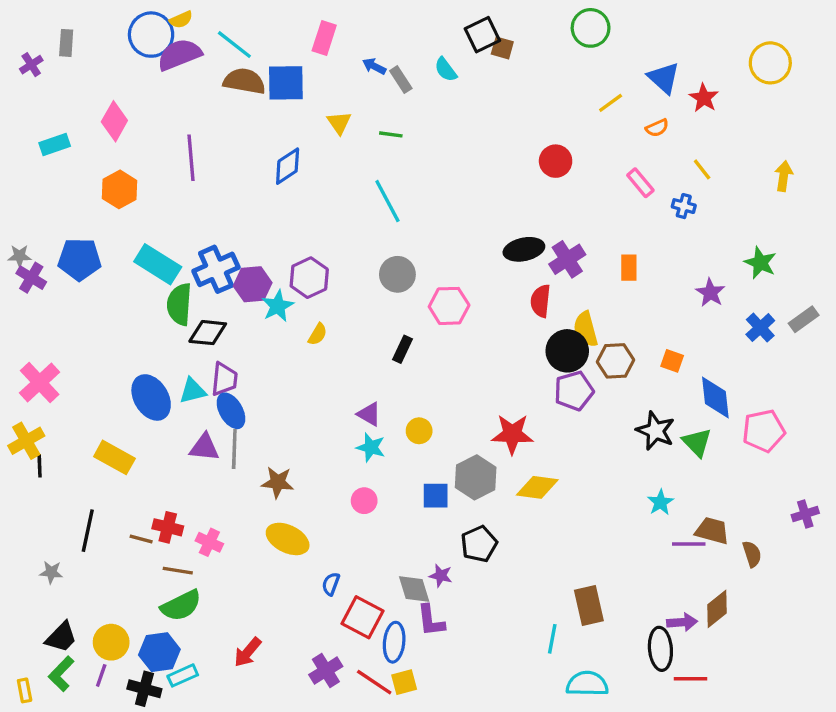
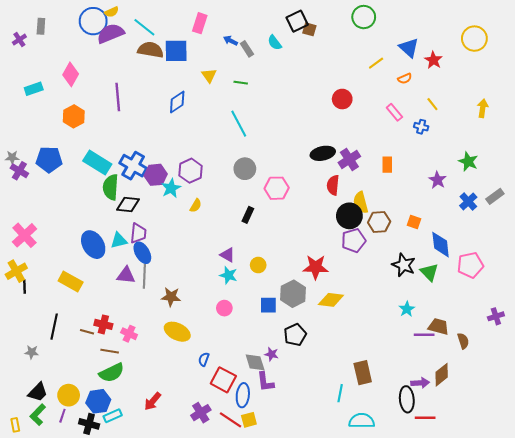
blue cross: (216, 269) -> (133, 166), turned -36

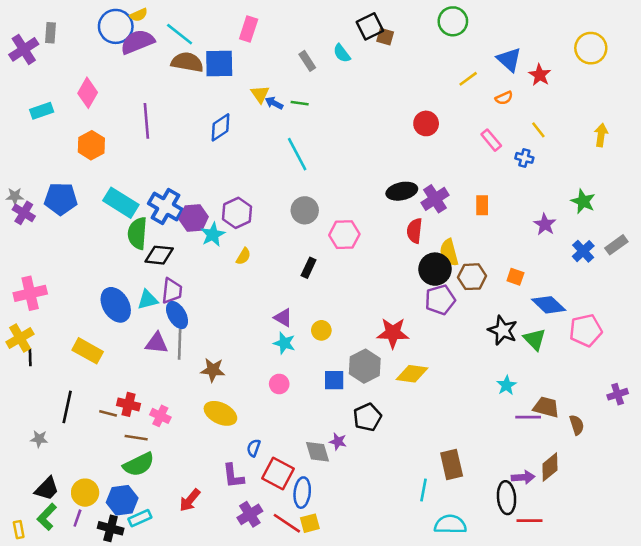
purple cross: (19, 40) -> (24, 49), size x1.6
blue arrow: (230, 41) -> (274, 103), moved
pink cross: (24, 235) -> (30, 293), turned 30
blue diamond: (441, 245) -> (549, 305), turned -40
purple L-shape: (265, 382) -> (233, 476), moved

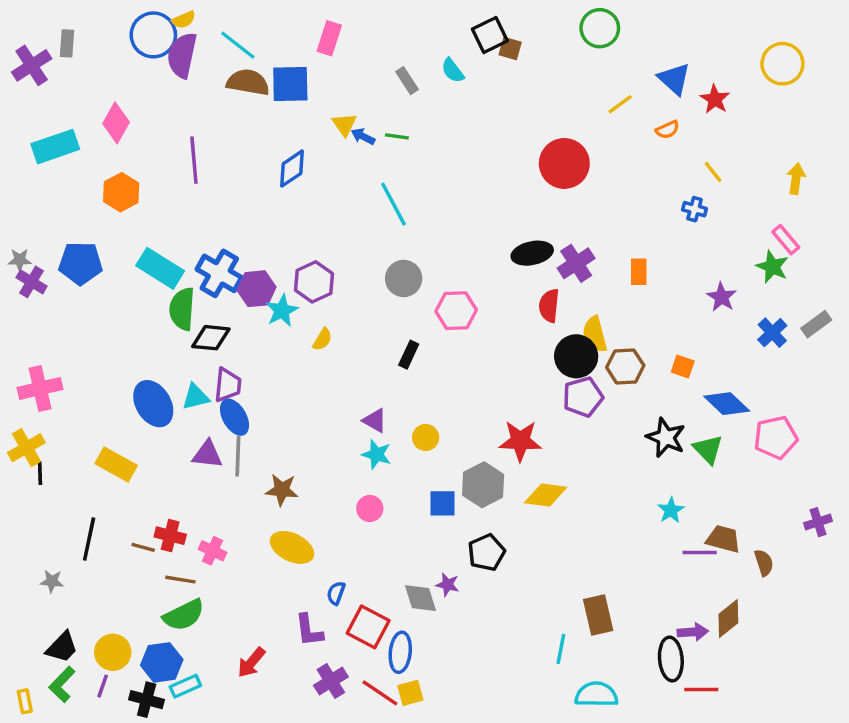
purple semicircle: (137, 42) -> (182, 55), turned -56
cyan rectangle: (42, 111) -> (55, 147), size x1.5
red circle: (426, 123) -> (564, 163), size x1.5
pink rectangle: (491, 140) -> (786, 240), moved

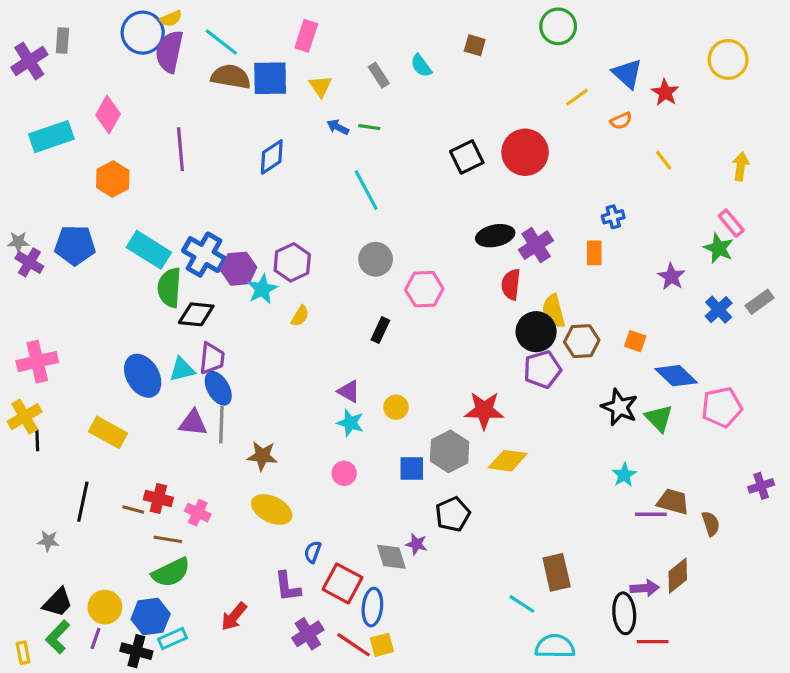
black square: (490, 35) -> (467, 157), moved
yellow triangle: (344, 125) -> (320, 86), moved
blue cross: (695, 209) -> (613, 217), moved, turned -30
cyan line: (561, 649) -> (522, 604), turned -68

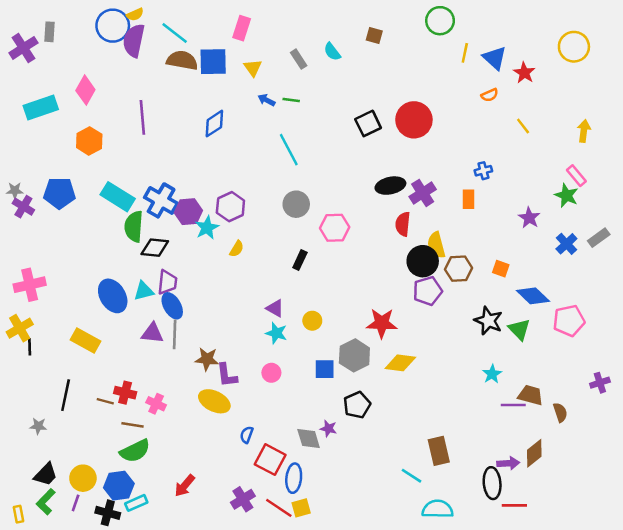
yellow line: (577, 97) -> (465, 53), moved, turned -42
purple L-shape: (287, 587) -> (227, 375), moved

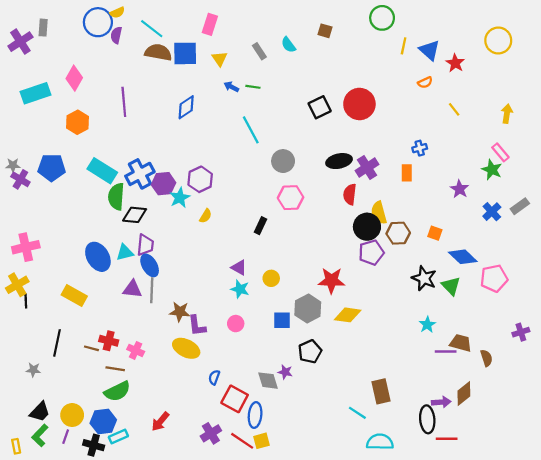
purple semicircle: (134, 40) -> (116, 35), size x0.6
blue cross: (161, 200) -> (140, 174), turned 32
gray circle: (296, 204) -> (283, 161), moved

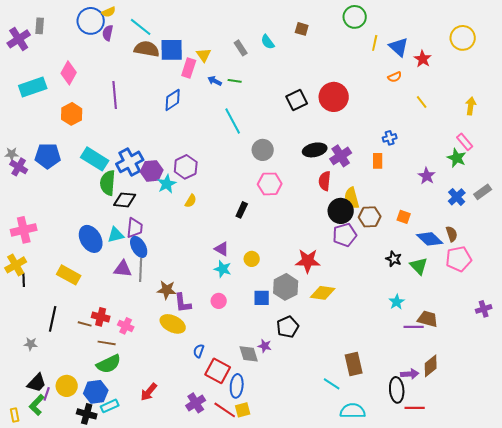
pink rectangle: (210, 24) -> (189, 68), moved
black star: (424, 278) -> (394, 259), size x0.7
brown semicircle: (486, 358) -> (452, 234), moved
purple line: (66, 437) -> (47, 394), moved

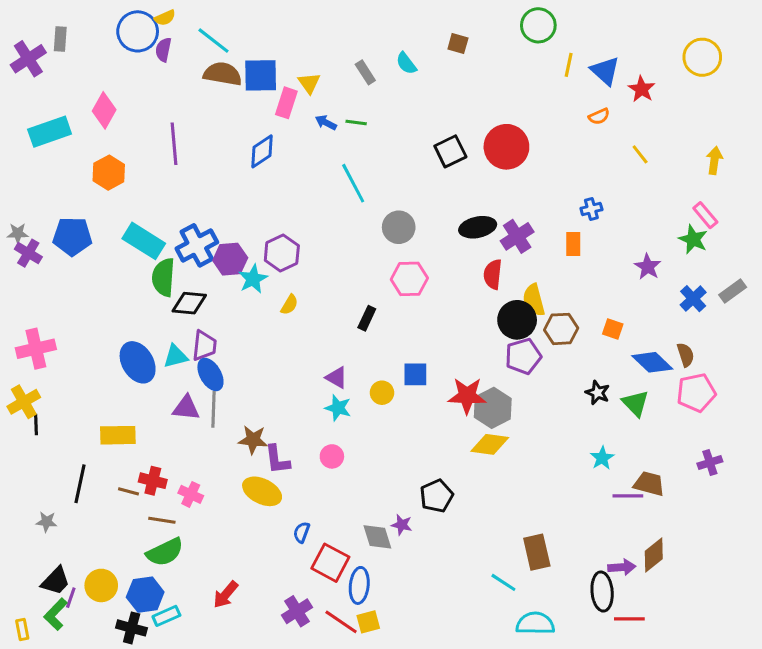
yellow rectangle: (69, 275) -> (118, 435), moved, turned -30
gray hexagon: (286, 287) -> (493, 408), moved
blue square: (262, 298) -> (415, 374), moved
purple cross: (484, 309) -> (710, 463), moved

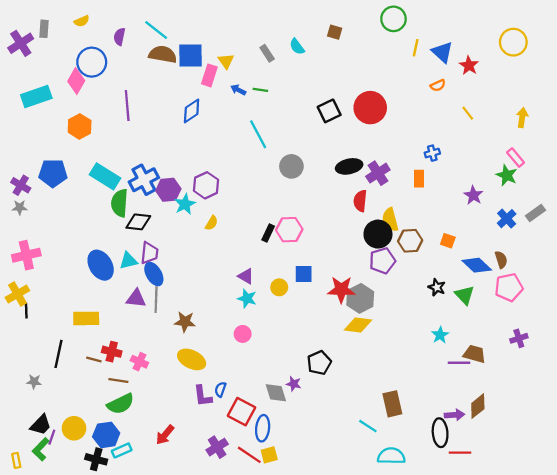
yellow semicircle: (165, 18) -> (82, 21), moved
blue circle: (138, 31) -> (92, 62), moved
gray star: (18, 233) -> (20, 207), moved
pink hexagon: (409, 279) -> (289, 230), moved
purple L-shape: (277, 459) -> (203, 396), moved

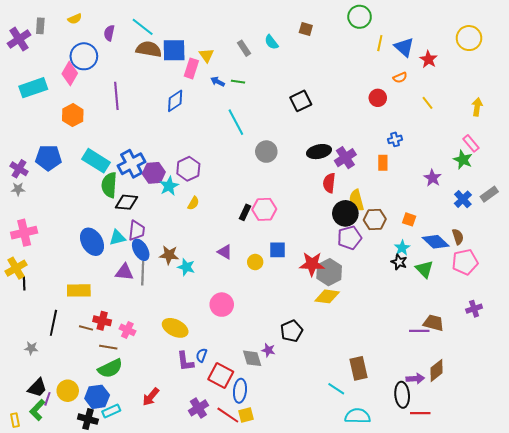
red circle: (370, 108) -> (378, 98), moved, size x0.6
cyan star: (247, 298) -> (186, 267), moved
brown star: (185, 322) -> (169, 255), moved
pink circle: (243, 334) -> (222, 305), size x1.5
cyan star: (440, 335) -> (402, 248), moved

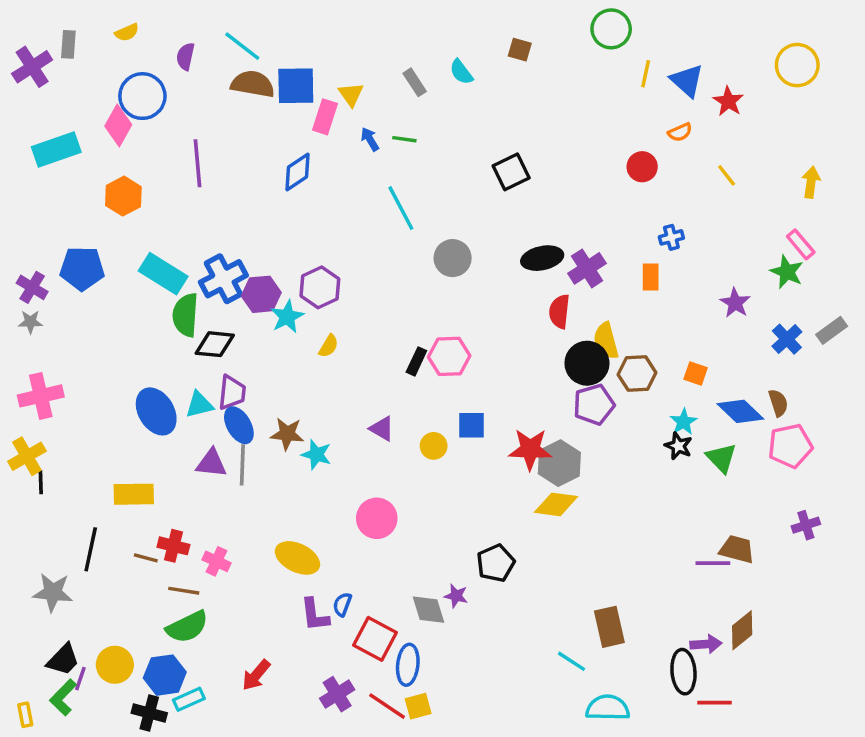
blue arrow: (218, 82) -> (370, 139), turned 32
gray star: (31, 348) -> (53, 592), size x1.6

